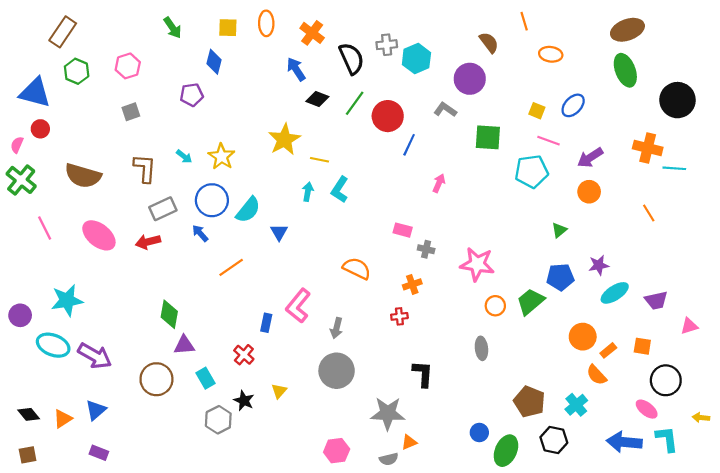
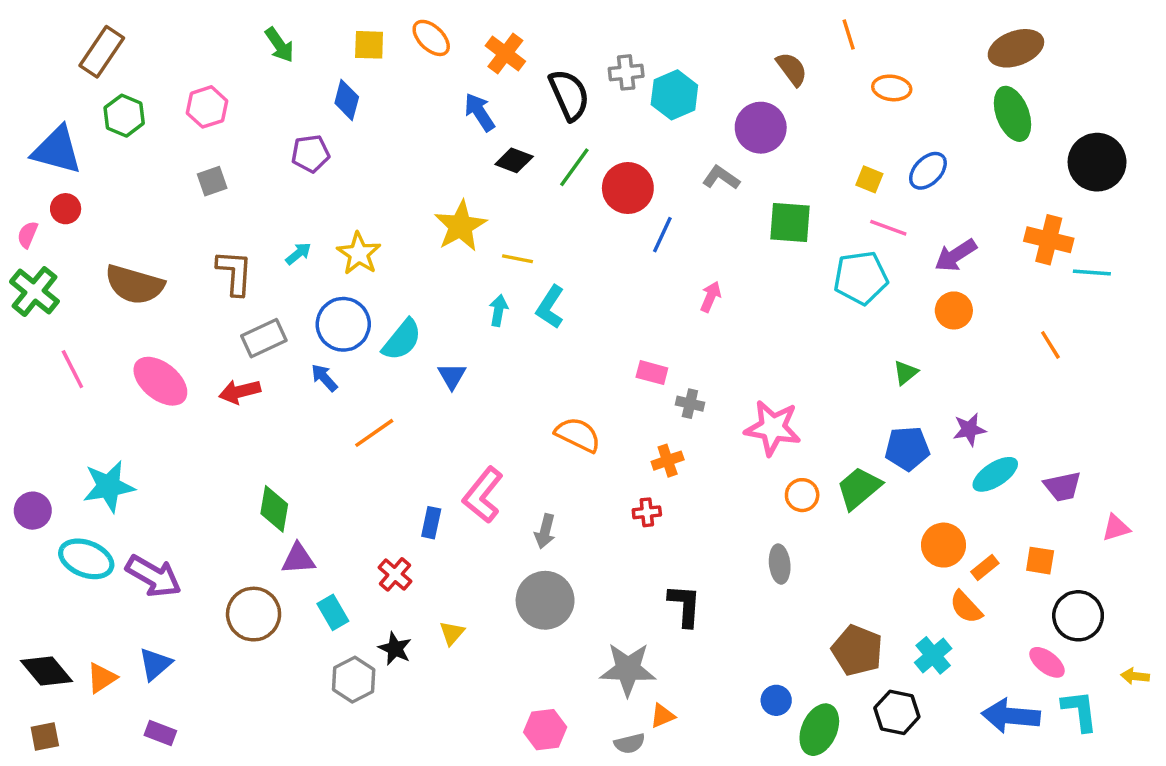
orange ellipse: (266, 23) -> (431, 38), turned -45
cyan arrow: (184, 157) -> (298, 254), turned -77
black diamond: (29, 414) -> (47, 671), size x1.4

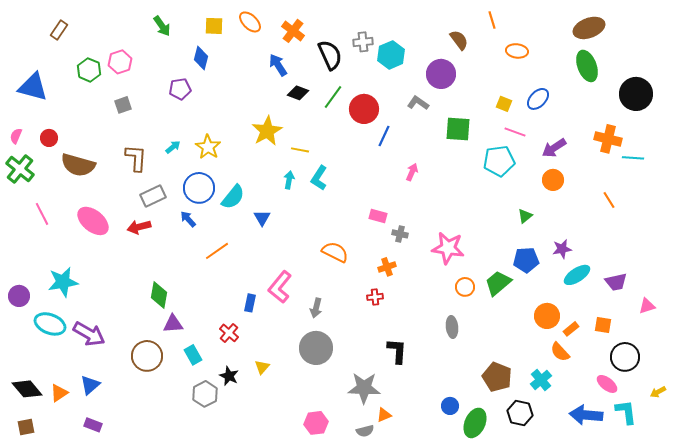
brown rectangle: (102, 52) -> (59, 30), size x0.7
green hexagon: (124, 116) -> (89, 70), moved
red circle: (66, 209) -> (49, 138), moved
yellow arrow: (1135, 676) -> (658, 392), turned -35

